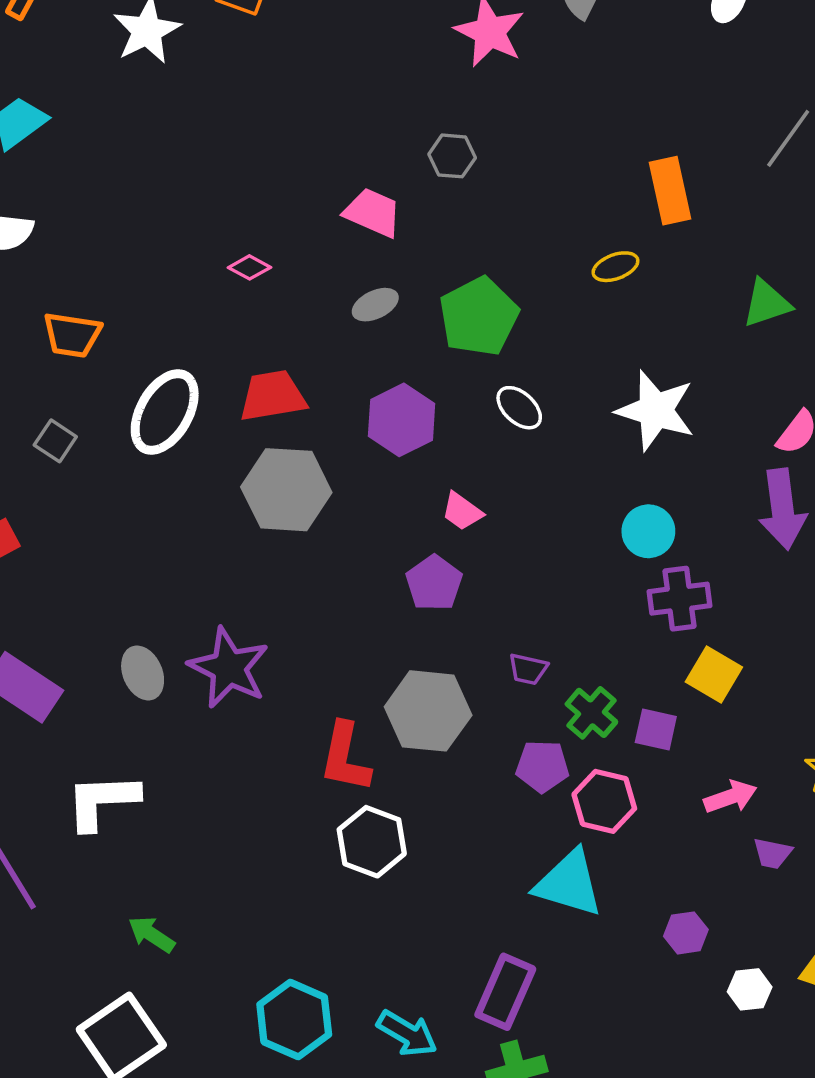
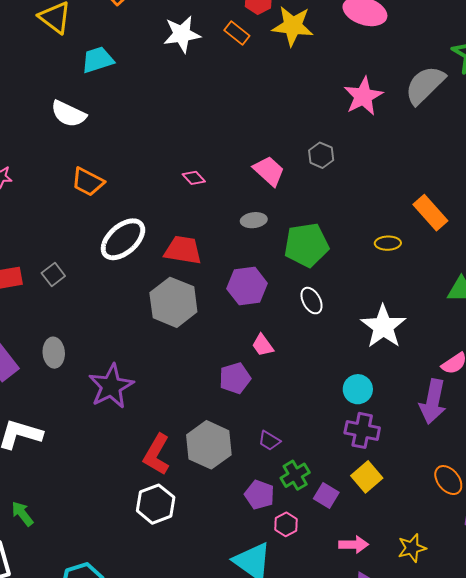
orange rectangle: (670, 191) -> (430, 213), turned -48
gray square: (55, 441) -> (53, 274), moved
gray ellipse: (143, 673) -> (54, 353), moved
pink hexagon: (604, 801) -> (286, 524), size x0.7

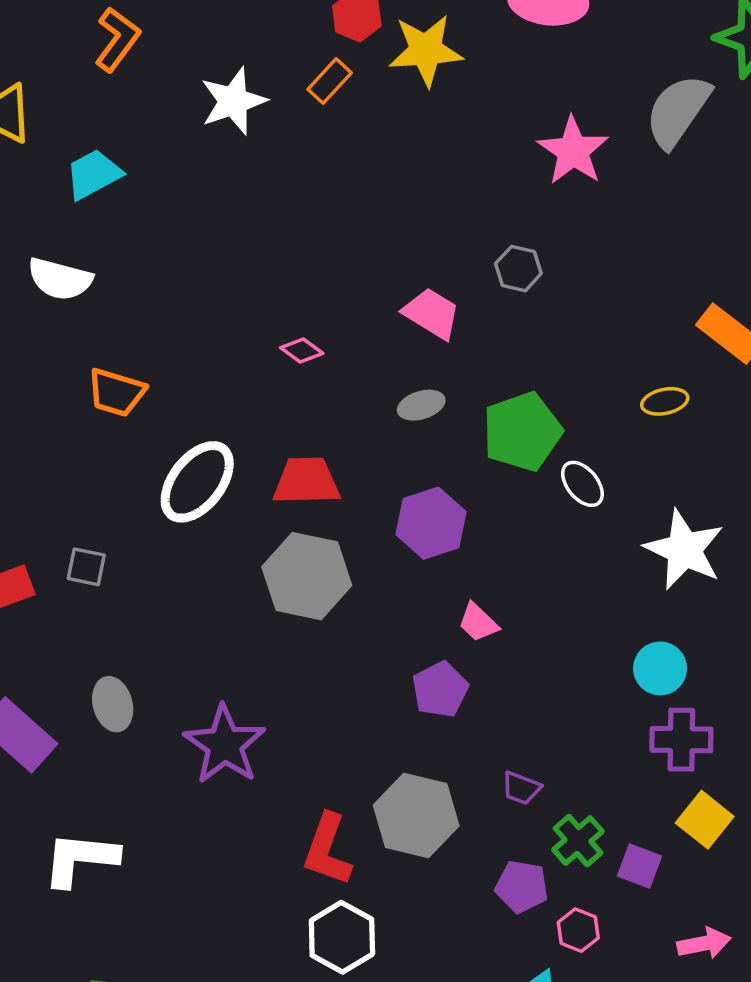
orange rectangle: (237, 33) -> (330, 81), turned -75
gray square: (53, 274) -> (86, 567), turned -30
white ellipse: (312, 301) -> (582, 484), moved

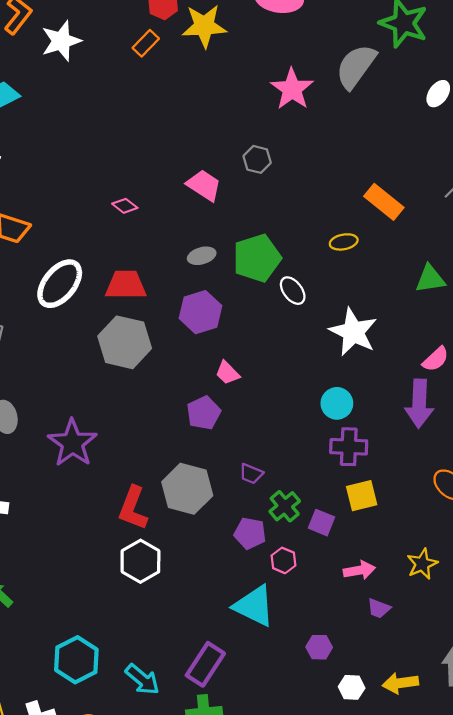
white star: (233, 101) -> (61, 41), moved
gray ellipse: (421, 405) -> (202, 256), moved
yellow square: (705, 820) -> (362, 496), turned 36

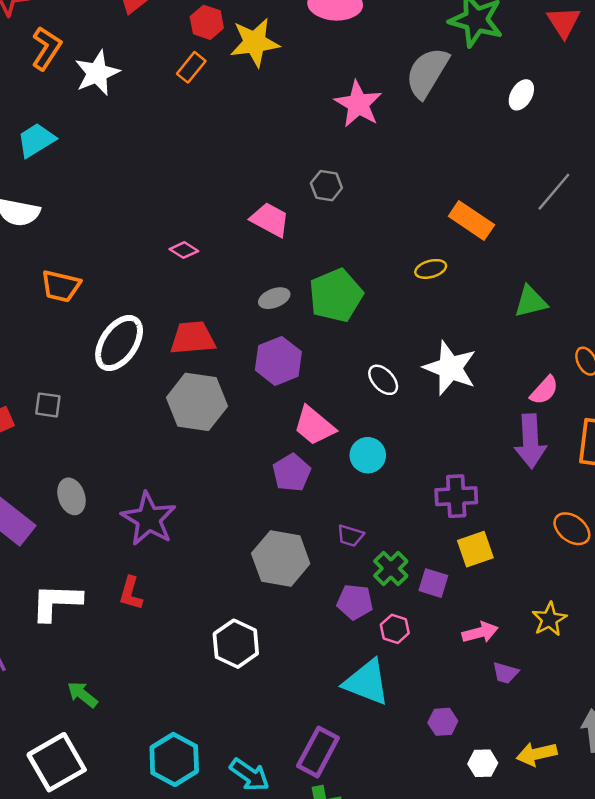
white ellipse: (293, 291) -> (383, 380), moved
pink trapezoid: (227, 373) -> (314, 426), size x1.5
cyan circle: (337, 403) -> (368, 455), moved
red L-shape: (133, 508) -> (131, 593), moved, size x0.7

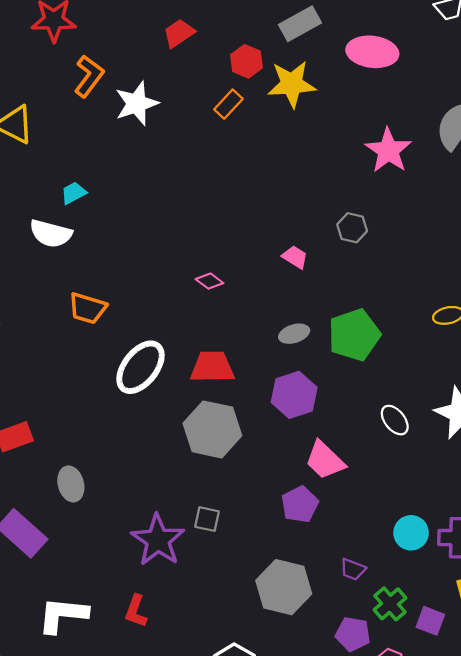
cyan trapezoid: (36, 140) -> (74, 193), moved, size x0.7
pink trapezoid: (270, 220) -> (295, 257), size x0.7
gray square: (48, 405) -> (207, 519), moved
cyan circle: (368, 455) -> (411, 533), moved
gray ellipse: (71, 496) -> (71, 484), moved

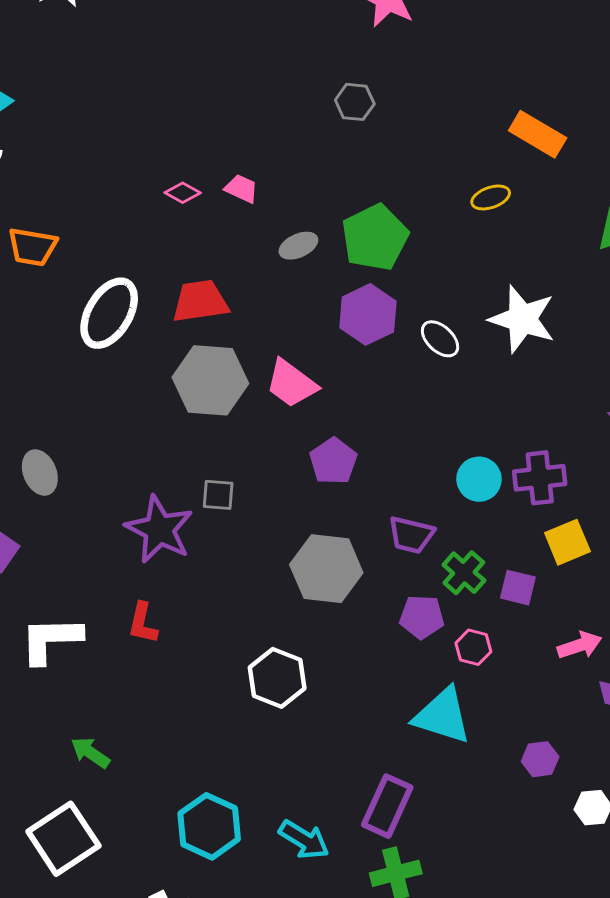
pink trapezoid: (295, 257) -> (241, 189), moved
purple hexagon: (294, 395) -> (368, 314), moved
pink trapezoid: (325, 460) -> (291, 384), moved
purple trapezoid: (353, 569) -> (411, 535), size x1.4

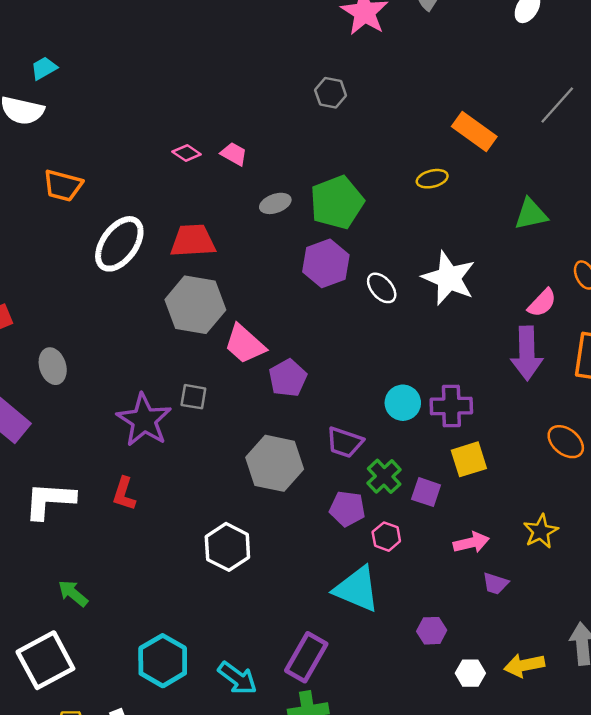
pink trapezoid: (291, 384) -> (245, 344), moved

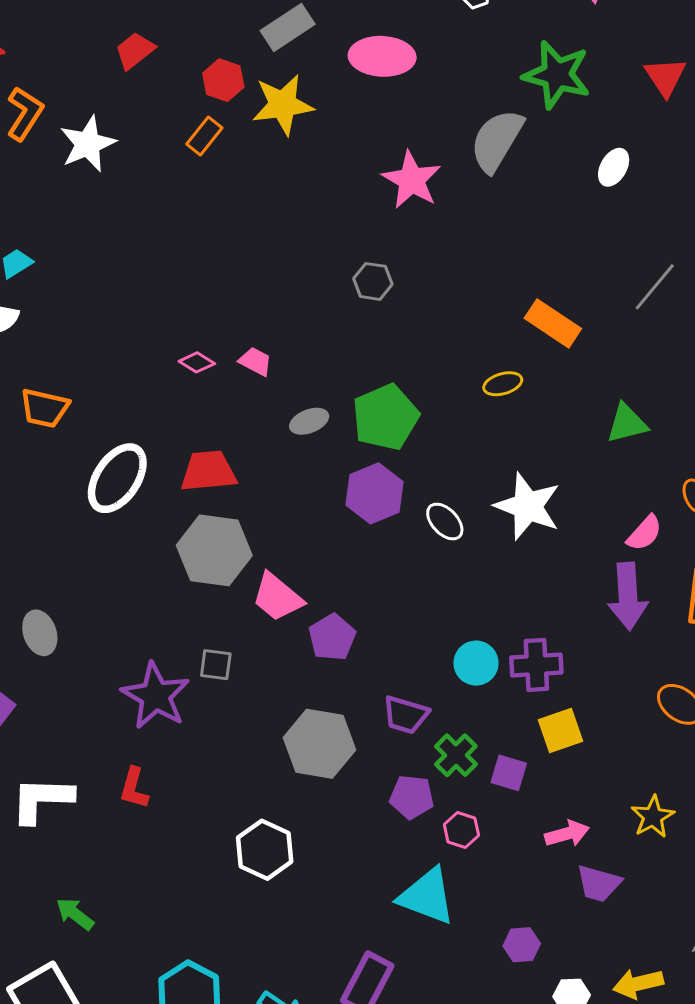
purple trapezoid: (495, 583) -> (599, 883), size x1.4

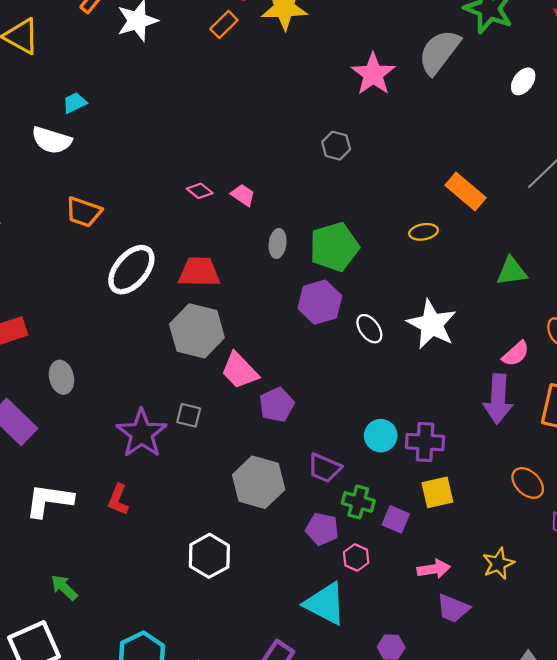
gray ellipse: (309, 421) -> (278, 244), turned -68
green cross: (456, 755) -> (358, 502), turned -36

